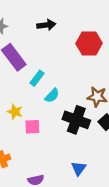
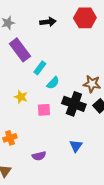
red hexagon: (89, 43) -> (85, 18), moved
pink square: (32, 127) -> (44, 110), moved

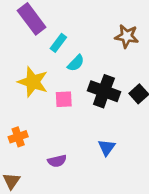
brown star: (92, 84) -> (127, 36), moved
yellow star: (21, 97) -> (33, 82), size x1.6

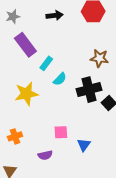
yellow star: (33, 82) -> (26, 94), turned -30
black cross: (104, 91) -> (89, 90), moved, turned -35
pink square: (64, 99) -> (61, 132), moved

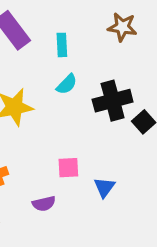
brown star: (99, 58) -> (122, 27), moved
cyan rectangle: (46, 63) -> (62, 45), moved, turned -40

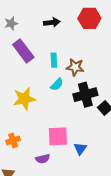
brown star: (122, 27) -> (75, 67), moved
pink square: (68, 168) -> (58, 136), size x1.5

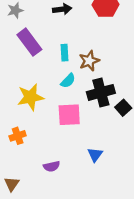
brown star: (75, 67) -> (89, 61), turned -30
pink square: (58, 136) -> (69, 115), moved
orange cross: (13, 140) -> (18, 136), moved

